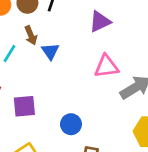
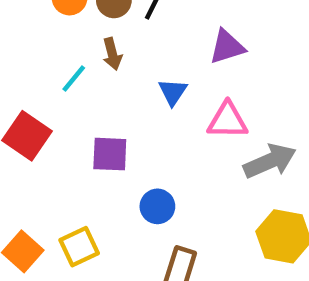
blue triangle: (50, 51) -> (173, 92), moved
purple square: (24, 106) -> (110, 154), moved

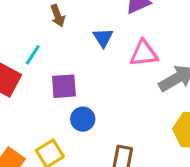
cyan line: (74, 78) -> (33, 55), moved
blue circle: (157, 206) -> (83, 119), moved

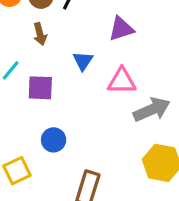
purple square: (64, 86) -> (40, 88), moved

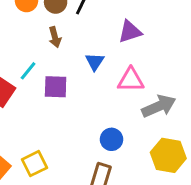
blue circle: (54, 140) -> (112, 139), moved

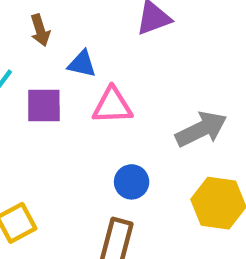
blue triangle: (95, 62) -> (82, 64), moved, turned -48
pink triangle: (131, 80) -> (112, 106), moved

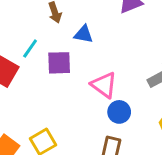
pink triangle: (112, 106) -> (104, 85), moved, turned 40

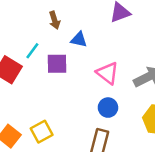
pink triangle: (104, 85) -> (107, 73), moved

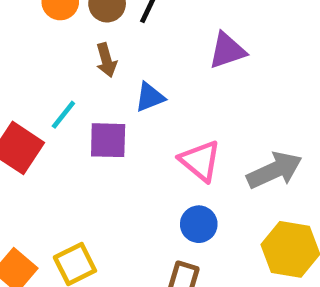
blue triangle: (79, 40) -> (150, 97), turned -36

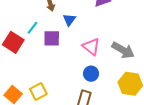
blue triangle: (150, 97) -> (69, 20), turned -32
gray arrow: (274, 170) -> (123, 50), turned 55

